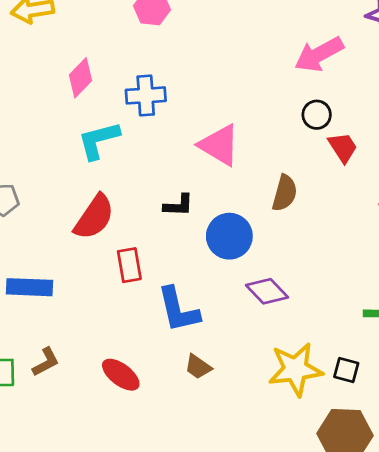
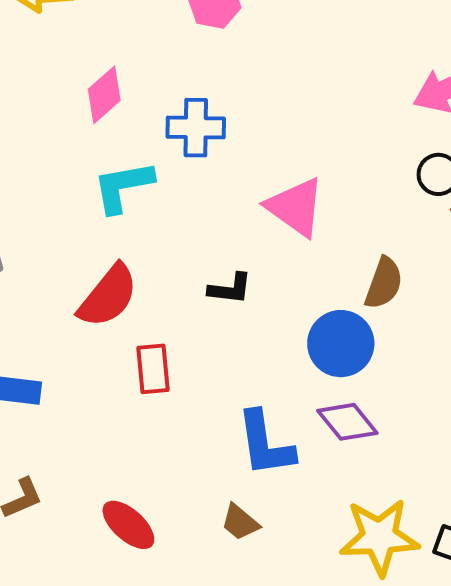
blue circle: (229, 236) -> (341, 344), moved
blue L-shape: (178, 310) -> (265, 444), moved

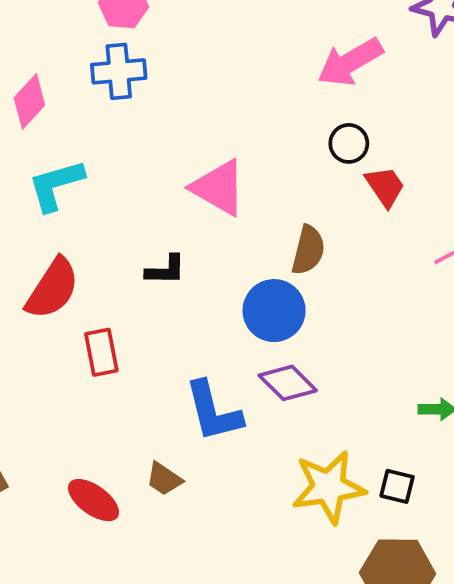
blue cross: (196, 128) -> (119, 71), moved
brown trapezoid: (240, 522) -> (164, 479), moved

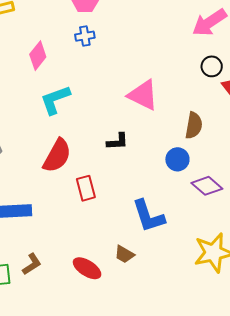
blue cross: (119, 71) -> (85, 36), size x0.7
blue circle: (274, 311) -> (177, 159), size x0.7
purple diamond: (288, 383) -> (207, 186), moved

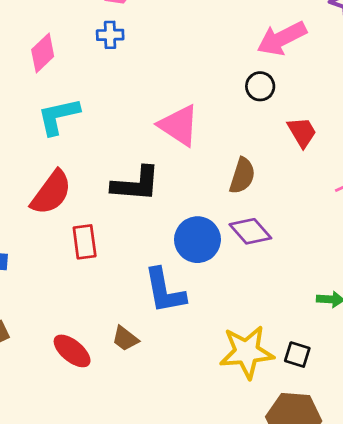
black circle: (212, 66) -> (260, 86), moved
black L-shape: (117, 141) -> (136, 184), size x1.6
blue circle: (177, 159) -> (197, 240), moved, size x1.4
purple diamond: (207, 186) -> (250, 231), moved

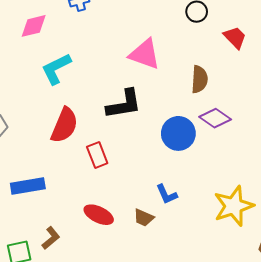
pink diamond: (43, 53) -> (34, 26), turned 44
blue L-shape: (165, 291) -> (167, 194), moved, size x0.6
red ellipse: (72, 351) -> (99, 215), moved

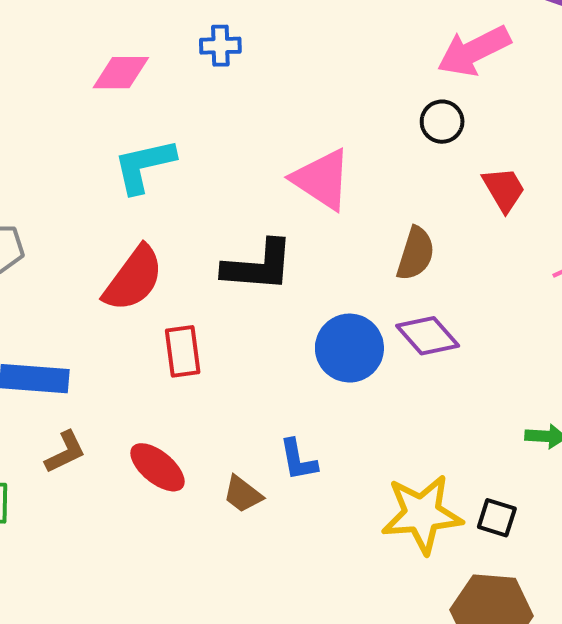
brown L-shape: (51, 238) -> (65, 452), moved

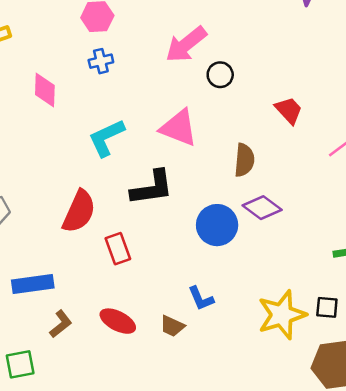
pink arrow: (474, 51) -> (186, 44), moved
pink diamond: (121, 73) -> (45, 90), turned -76
black circle: (442, 122) -> (220, 75), moved
cyan L-shape: (144, 166) -> (106, 138), moved

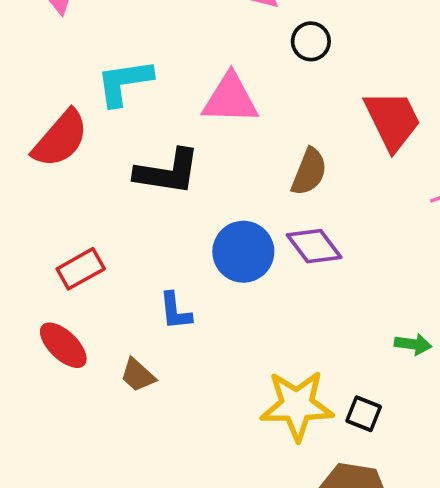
red trapezoid: (289, 110) -> (392, 120), size x1.5
pink triangle: (179, 128) -> (230, 99), turned -36
red semicircle: (79, 211) -> (60, 139), moved
red rectangle: (118, 249) -> (81, 269), moved, turned 64
blue L-shape: (201, 298) -> (175, 311), moved

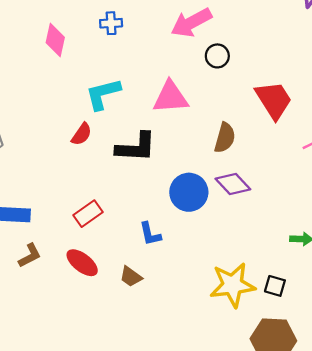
red semicircle: (60, 139) -> (82, 134), moved, size x0.6

